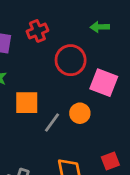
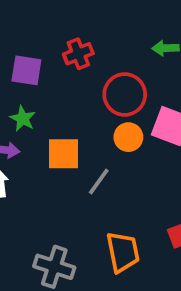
orange circle: (80, 113) -> (128, 137), moved

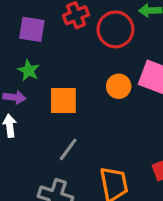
red circle: (125, 94) -> (115, 29), moved
gray line: (99, 182) -> (68, 149), moved

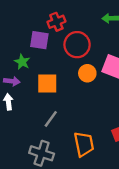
purple square: (32, 29) -> (39, 40), moved
red circle: (115, 29) -> (77, 45), moved

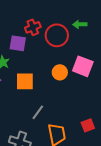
red circle: (77, 45) -> (57, 35), moved
gray line: (51, 119) -> (38, 112), moved

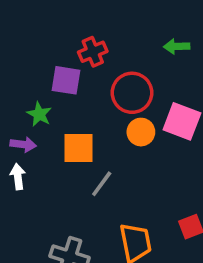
red circle: (57, 35) -> (132, 93), moved
gray line: (38, 112) -> (102, 184), moved

